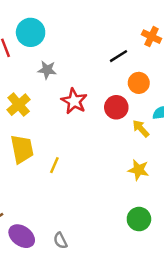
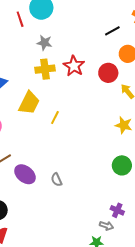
gray star: (47, 70) -> (44, 43), moved
yellow cross: (19, 105) -> (45, 69), moved, turned 30
yellow trapezoid: (22, 149) -> (29, 103), turned 35

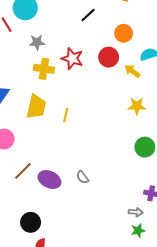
black line: (112, 31) -> (88, 15), moved
yellow cross: (45, 69) -> (44, 69), turned 30
gray arrow: (106, 226) -> (136, 212), moved

